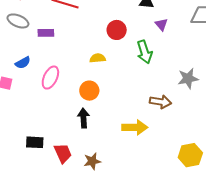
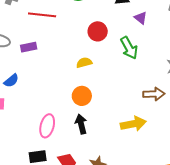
pink ellipse: (50, 78) -> (47, 126), moved

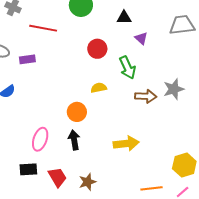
yellow semicircle: (84, 63) -> (99, 88), moved
brown arrow: (154, 94) -> (146, 96), moved

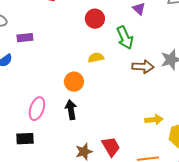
purple rectangle: (27, 59) -> (25, 38), moved
yellow arrow: (126, 143) -> (154, 120), moved, size x0.7
red trapezoid: (57, 177) -> (111, 147), moved

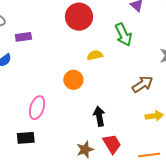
red circle: (95, 19) -> (79, 17), moved, size x1.4
brown arrow: (143, 67) -> (143, 84), moved, turned -35
black arrow: (71, 110) -> (99, 116), moved

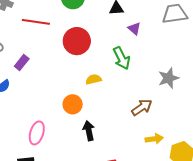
purple rectangle: (23, 37) -> (22, 63), turned -42
black arrow: (99, 116) -> (89, 131), moved

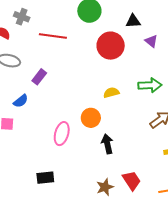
red circle: (77, 41) -> (111, 46), moved
green arrow: (122, 58) -> (150, 85), moved, turned -65
pink ellipse: (37, 133) -> (62, 134), moved

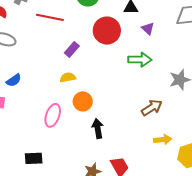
purple rectangle: (39, 77) -> (72, 49), moved
green arrow: (150, 85) -> (140, 60), moved
yellow semicircle: (111, 93) -> (68, 77), moved

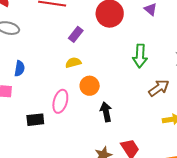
green arrow: (140, 60) -> (140, 56), moved, turned 95
blue semicircle: (14, 80) -> (20, 68), turned -42
black rectangle: (34, 158) -> (35, 120), moved

